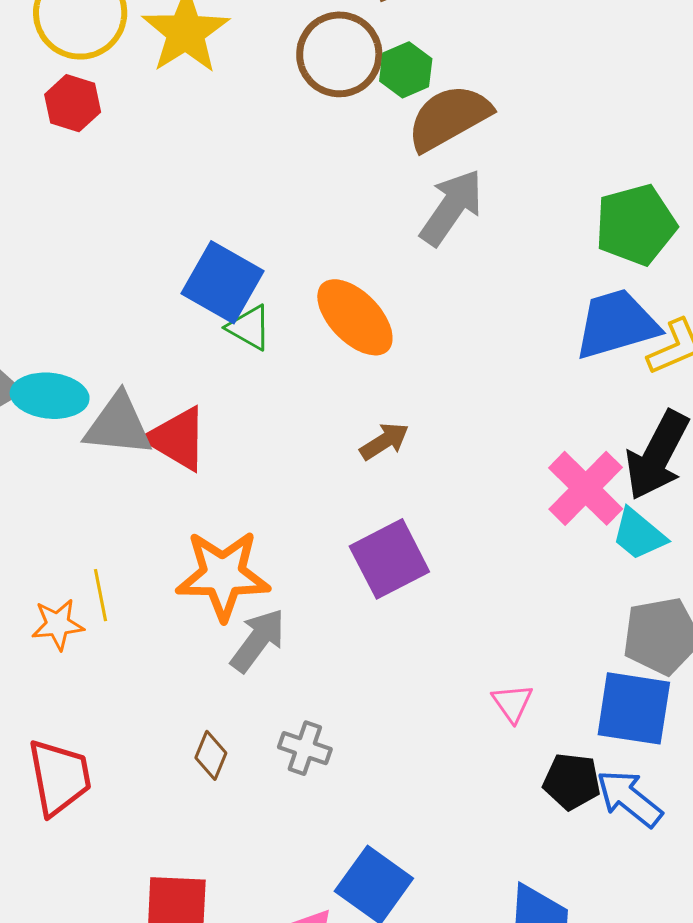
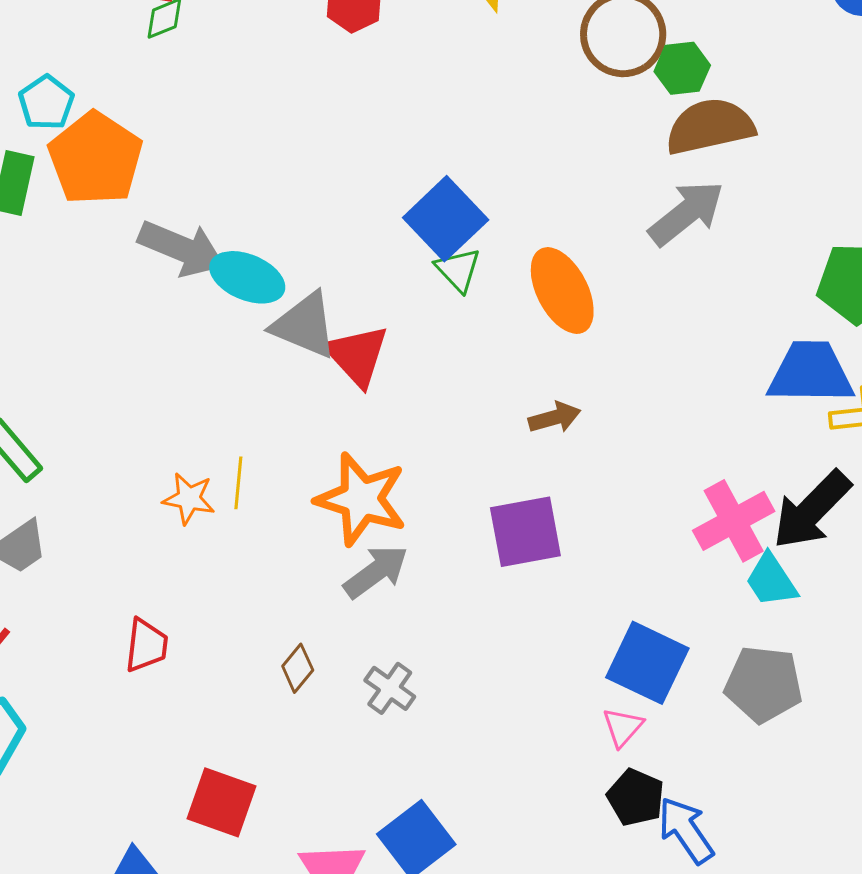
pink triangle: (512, 703) -> (623, 727), moved
blue square: (634, 708) -> (647, 663), moved
red trapezoid: (59, 777) -> (146, 645), size x0.7

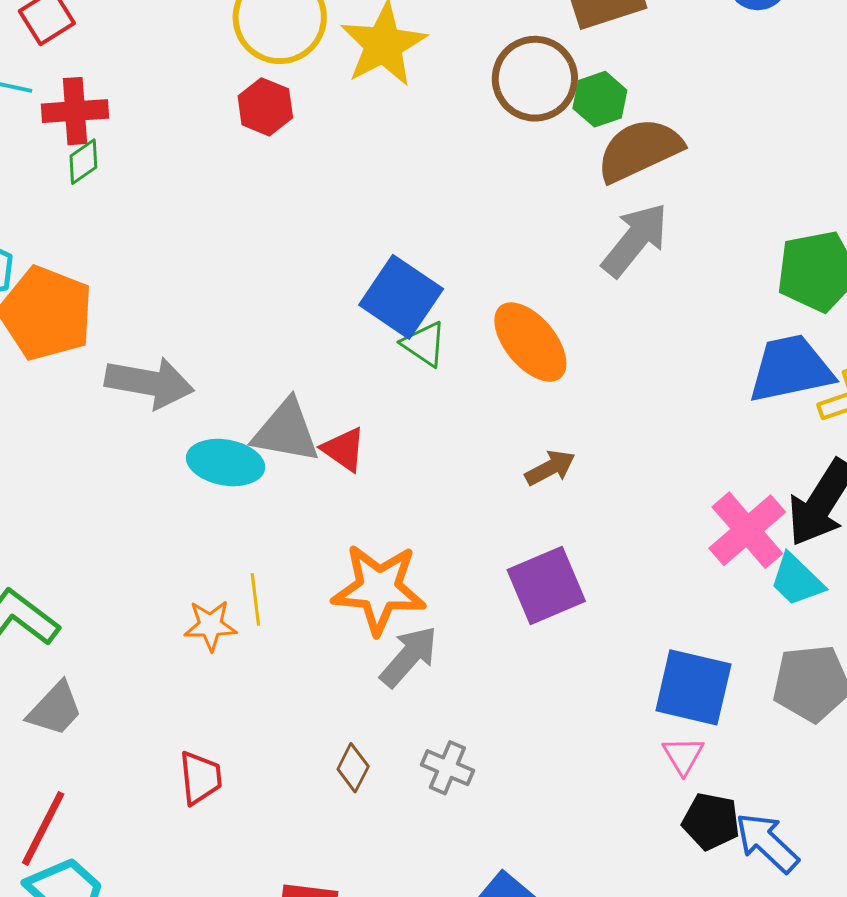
cyan ellipse: (247, 277) -> (226, 462), moved
red triangle: (357, 355) -> (344, 449), size x0.7

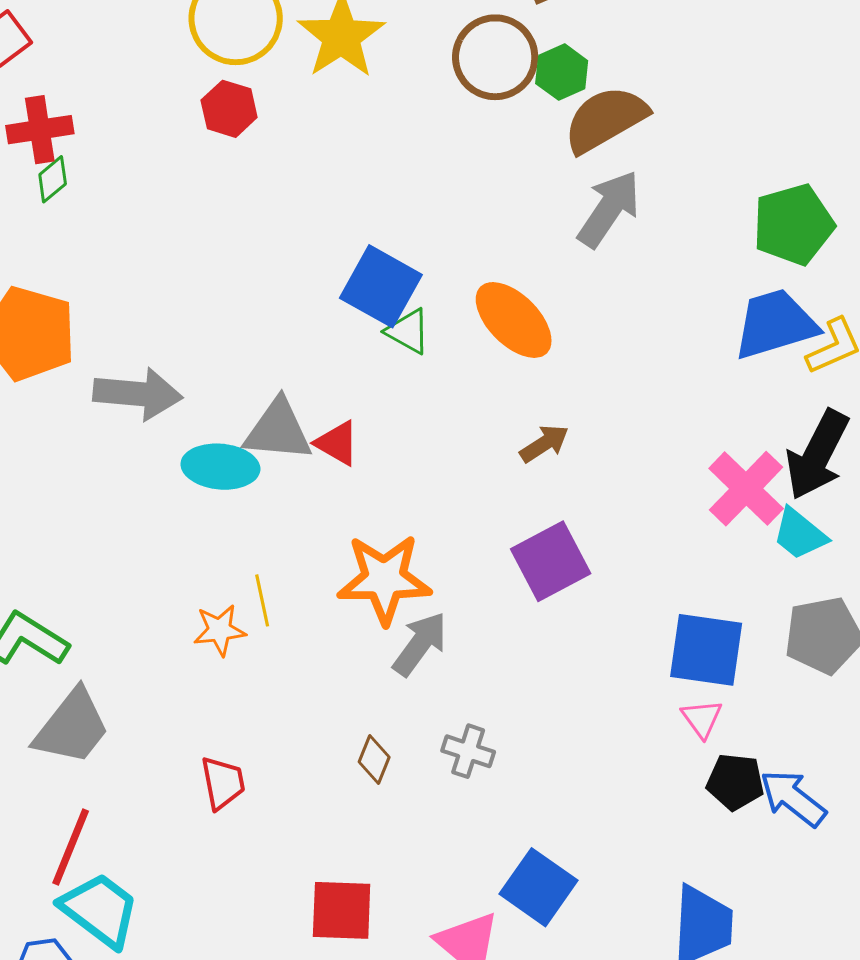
gray trapezoid: (55, 709) -> (72, 727), size x1.4

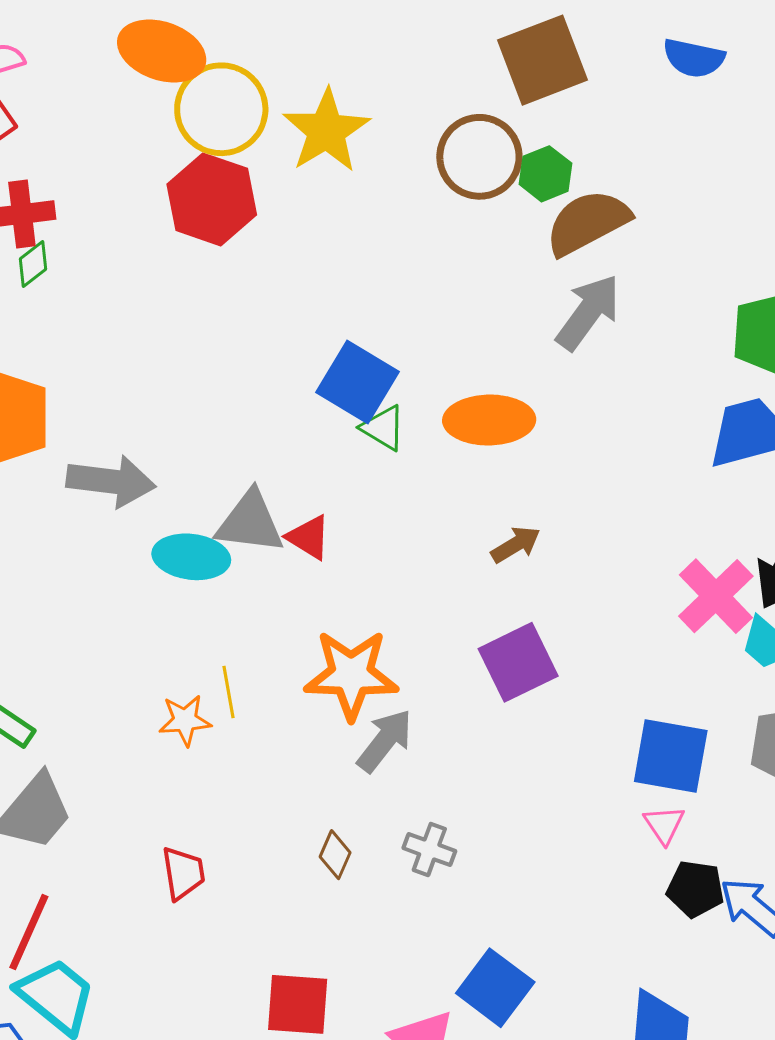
red hexagon: (229, 109) -> (212, 199), size x1.6
orange ellipse: (514, 320) -> (489, 420), turned -48

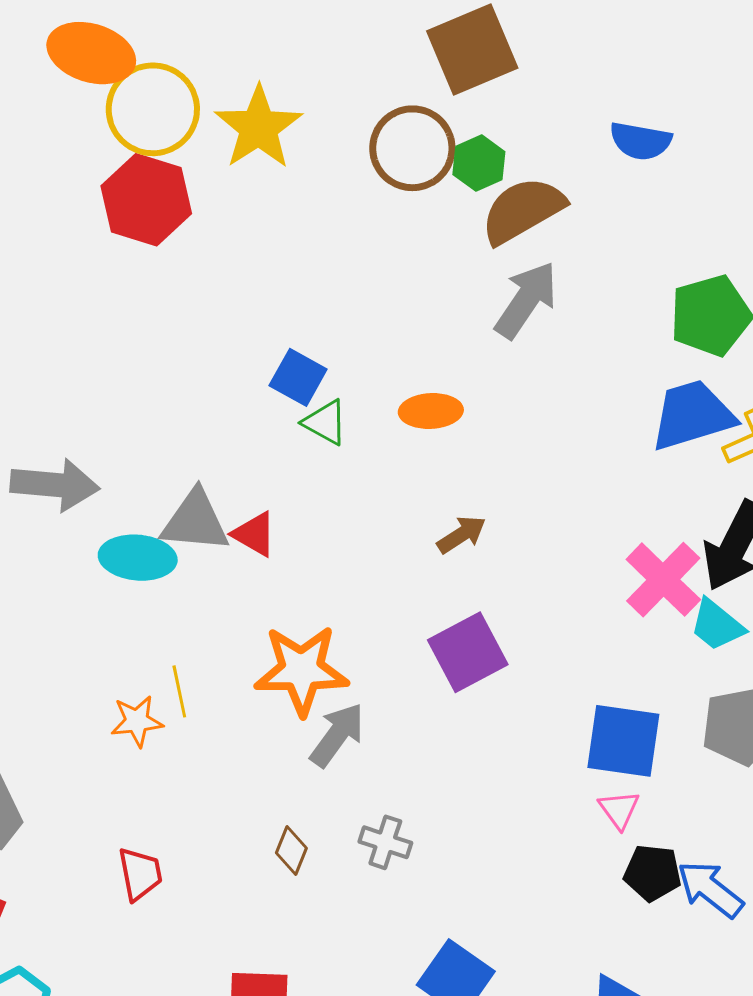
blue semicircle: (694, 58) -> (641, 141), moved
blue square: (358, 382) -> (298, 377), size x0.7
orange ellipse: (489, 420) -> (431, 411), size x0.7

